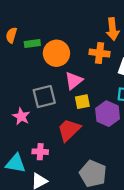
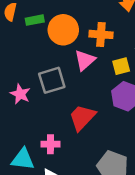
orange cross: (100, 53) -> (101, 34), moved
yellow square: (82, 102) -> (121, 66), moved
pink star: (21, 116) -> (20, 94), moved

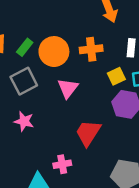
green rectangle: (35, 20) -> (25, 47), turned -30
pink triangle: (85, 60) -> (68, 88), moved
gray square: (52, 80) -> (24, 81), moved

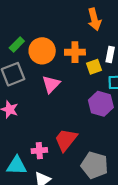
yellow square: (116, 76) -> (94, 67), moved
red trapezoid: (88, 133) -> (66, 140), moved

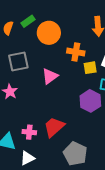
green rectangle: (17, 45) -> (28, 21), moved
orange circle: (42, 51) -> (49, 33), moved

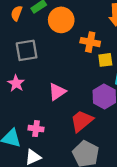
pink triangle: (50, 76) -> (57, 92), moved
red trapezoid: (54, 127) -> (82, 121), moved

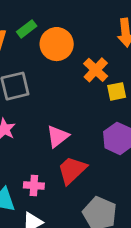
orange cross: (90, 42) -> (96, 70), turned 36
red trapezoid: (82, 121) -> (72, 170), moved

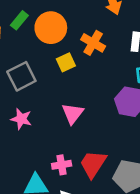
yellow square: (117, 91) -> (66, 62), moved
red trapezoid: (72, 170) -> (93, 164), moved

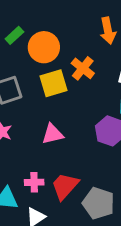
yellow square: (66, 62) -> (53, 83), size x1.5
pink triangle: (73, 114) -> (52, 134), turned 30

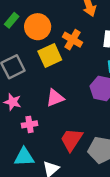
pink cross: (34, 182) -> (30, 124), moved

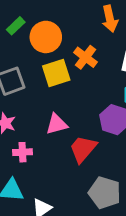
red trapezoid: (72, 140) -> (83, 149), moved

